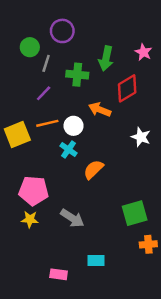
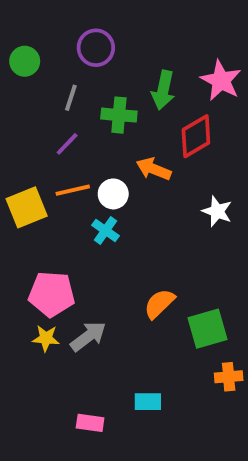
green circle: (30, 47) -> (25, 61), moved
pink star: (143, 52) -> (221, 80), size x1.5
orange semicircle: (93, 169) -> (159, 304), moved
gray arrow: (72, 218) -> (88, 336), moved, turned -70

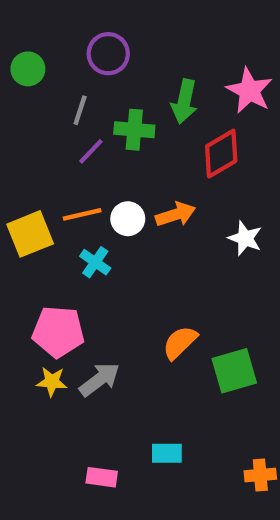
purple line: (67, 144) -> (91, 151), moved
orange arrow: (154, 169) -> (176, 214), moved, turned 140
cyan cross: (105, 230) -> (95, 262), moved
orange cross: (229, 377) -> (260, 475), moved

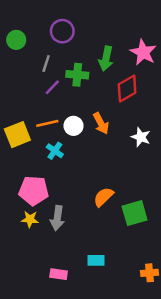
orange arrow: (176, 214) -> (101, 123), turned 80
gray arrow: (100, 379) -> (57, 218), turned 135

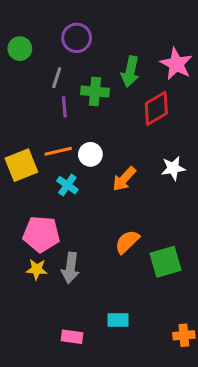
purple line: (52, 87) -> (64, 107), turned -49
orange arrow: (101, 123) -> (124, 179), moved, turned 70
white star: (141, 137) -> (173, 168), turned -30

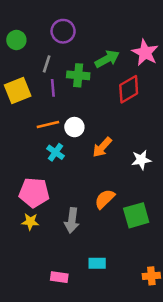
green arrow: (130, 72) -> (107, 59), turned -130
yellow square: (21, 165) -> (18, 90), moved
white star: (173, 168) -> (141, 160), moved
gray arrow: (70, 268) -> (72, 220), moved

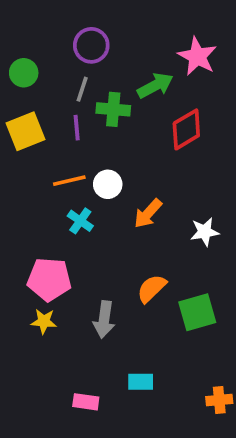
green circle: (16, 40) -> (24, 73), moved
pink star: (145, 53) -> (197, 56), moved
gray line: (47, 64) -> (82, 89), moved

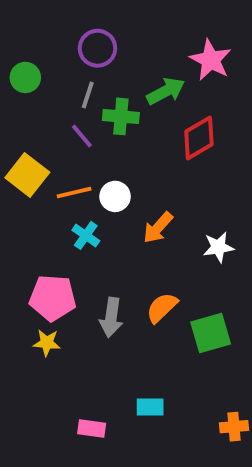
purple line: (77, 128) -> (82, 136), turned -35
yellow square: (25, 131) -> (27, 175), moved, turned -30
gray arrow: (104, 320) -> (111, 317), moved

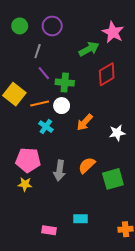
green circle: (25, 77) -> (20, 26), moved
gray line: (88, 95) -> (38, 51), moved
green cross: (121, 116) -> (65, 83), moved

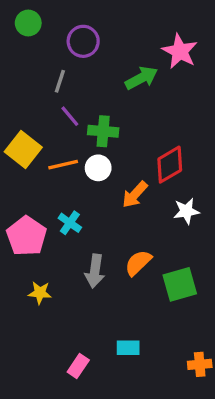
green circle: (20, 26) -> (28, 23), moved
red diamond: (107, 74) -> (170, 165), moved
cyan cross: (46, 127) -> (70, 223), moved
pink pentagon: (28, 160) -> (27, 236), moved, turned 30
pink rectangle: (49, 230) -> (78, 366), turned -64

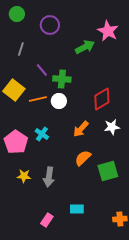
gray line: (60, 81) -> (21, 49), moved
orange arrow: (135, 195) -> (81, 129), moved
gray arrow: (95, 271) -> (49, 177), moved

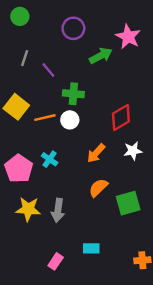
purple circle: (50, 25) -> (73, 28), moved
purple line: (42, 70) -> (48, 70), moved
yellow star: (24, 176) -> (28, 209), size x1.5

